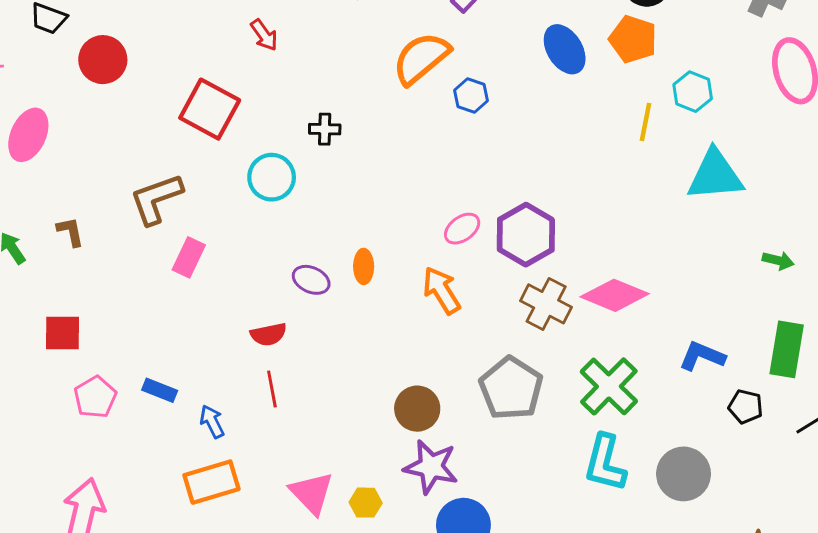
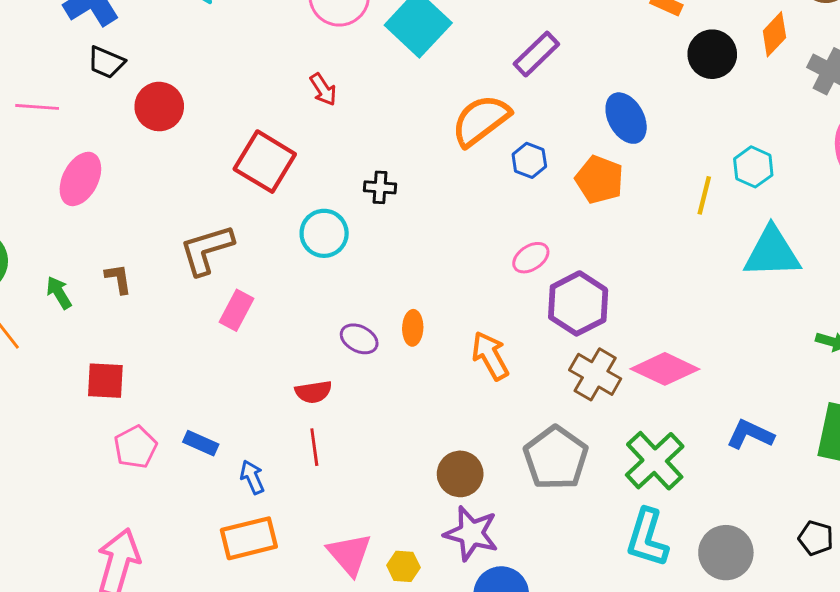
orange pentagon: (633, 39) -> (599, 180), moved
pink ellipse: (462, 229) -> (531, 258), moved
black pentagon: (746, 407) -> (816, 538), moved

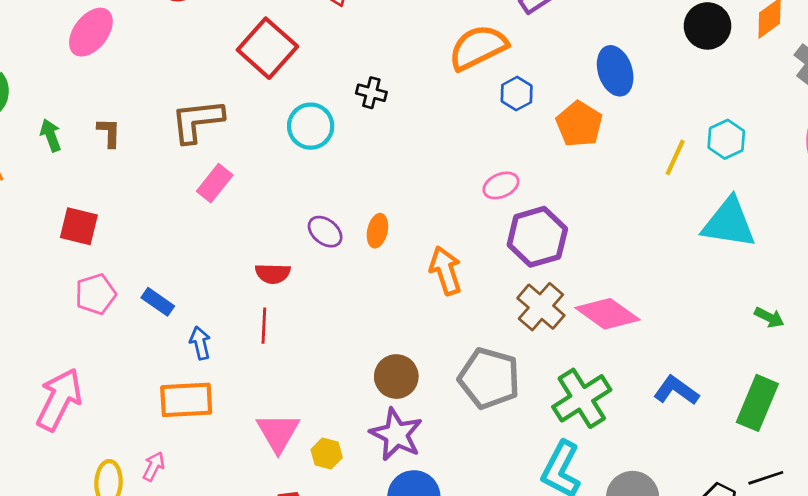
gray pentagon: (556, 458) -> (489, 378), turned -30

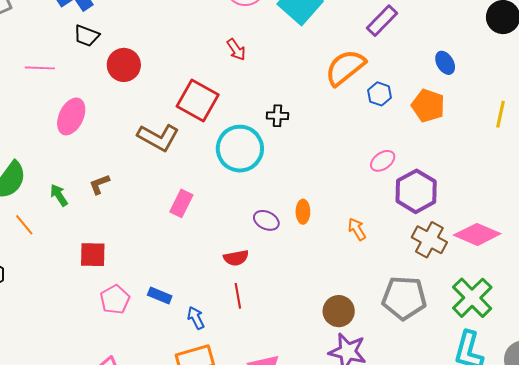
blue ellipse: (615, 71) -> (445, 63), size x0.7
brown L-shape: (197, 121) -> (158, 137), moved, turned -132
cyan circle: (311, 126) -> (240, 149), size x1.4
brown L-shape: (109, 133) -> (99, 184), turned -100
orange arrow: (445, 271) -> (357, 229), size x0.7

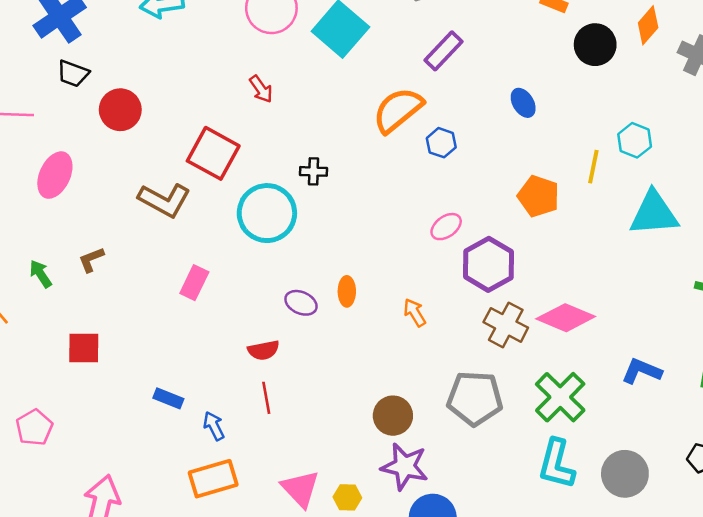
orange pentagon: (428, 106) -> (539, 196), moved
pink pentagon: (115, 300) -> (34, 427), moved

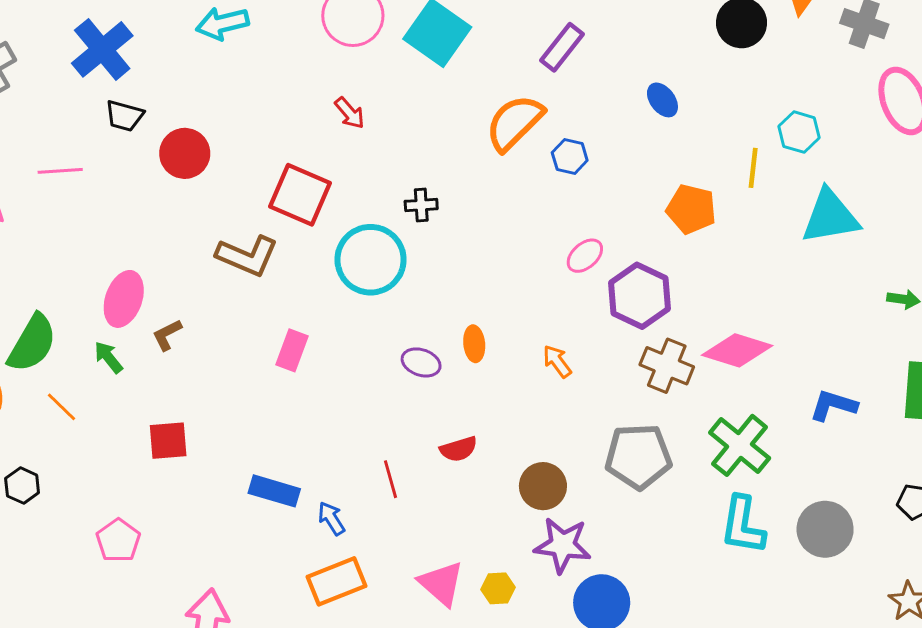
pink ellipse: (55, 175) -> (124, 299), moved
red semicircle: (264, 350) -> (459, 449), moved
blue rectangle: (168, 398) -> (274, 491), size x1.4

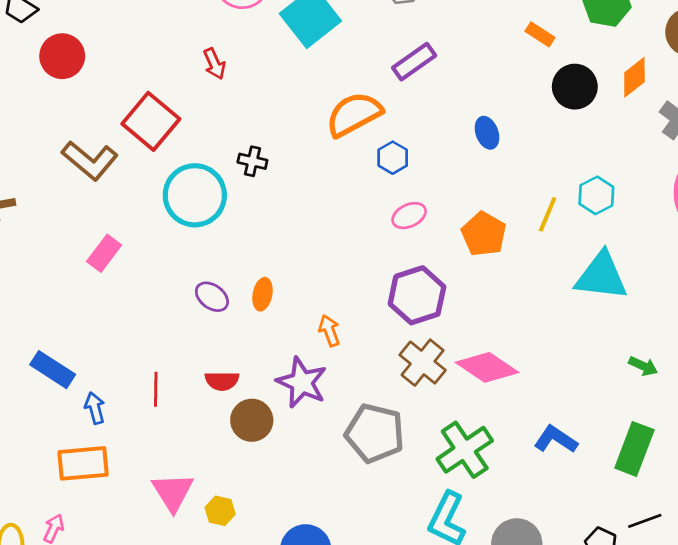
pink ellipse: (585, 256) -> (409, 216), moved
brown circle: (543, 486) -> (252, 420), moved
purple star: (563, 545) -> (302, 382), moved

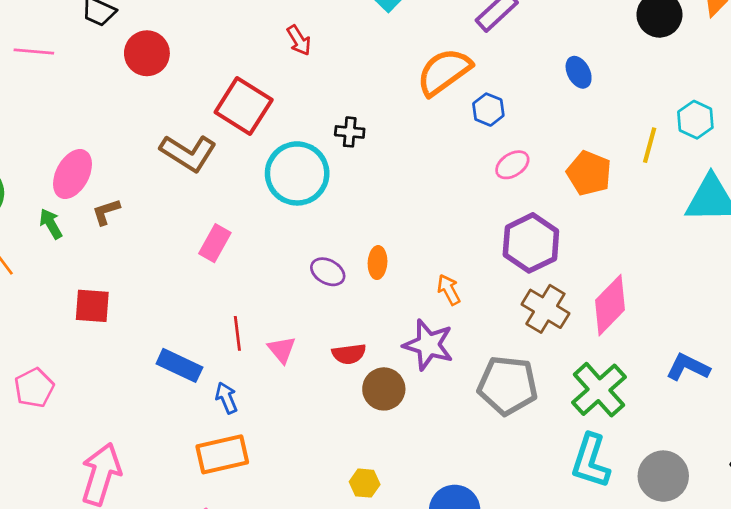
pink diamond: (487, 367) -> (610, 305), turned -72
red line: (156, 389) -> (237, 333), moved
pink triangle: (173, 492) -> (282, 350), moved, size x0.7

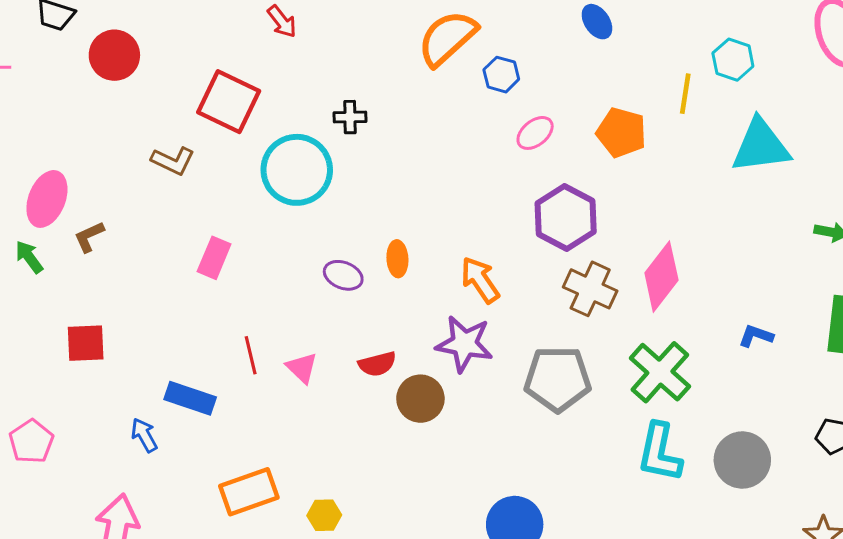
brown L-shape: (188, 153) -> (173, 161), size x0.7
orange arrow: (449, 290) -> (480, 280), size x1.4
blue L-shape: (688, 367) -> (756, 336), size x0.7
blue arrow: (226, 398) -> (144, 435), moved
yellow hexagon: (365, 483) -> (324, 515), moved

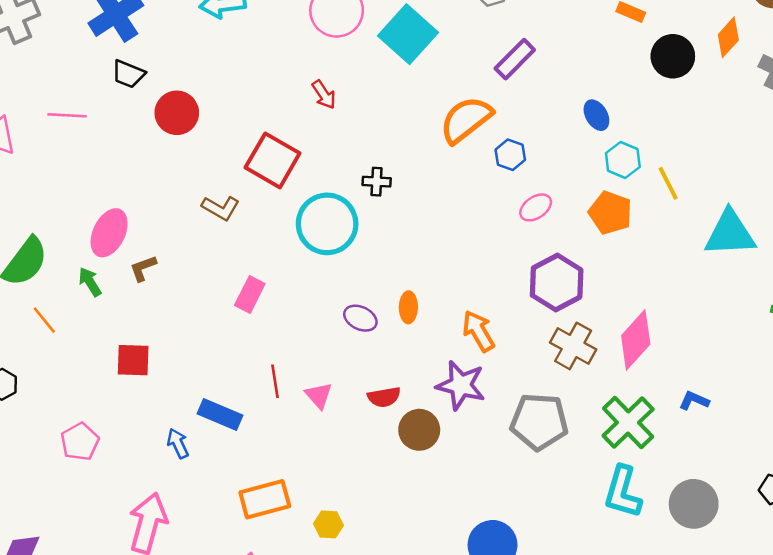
cyan hexagon: (733, 60) -> (623, 160), moved
yellow line: (685, 94) -> (668, 183), turned -40
blue L-shape: (756, 336) -> (694, 401), moved

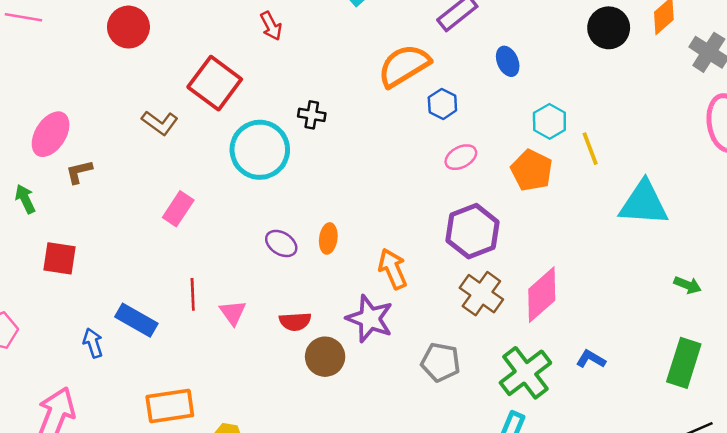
blue ellipse: (596, 115) -> (508, 61), moved
green arrow: (90, 282) -> (25, 199), moved
gray pentagon: (539, 422) -> (441, 362), size x0.7

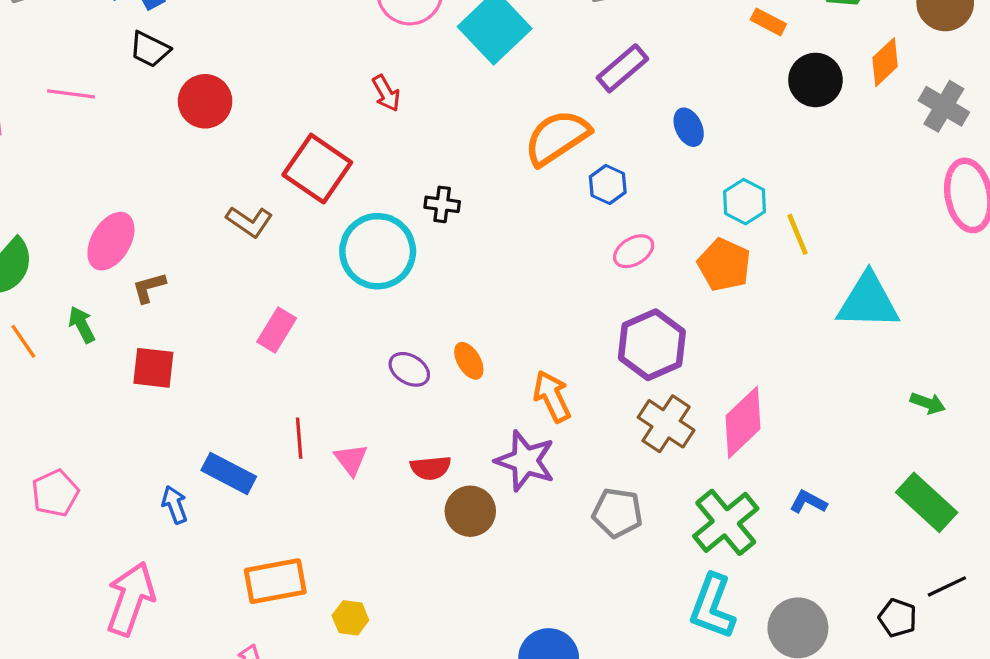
orange ellipse: (328, 238) -> (469, 361), turned -36
red square: (59, 258) -> (153, 368), moved
green rectangle: (684, 363) -> (927, 502), turned -63

